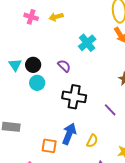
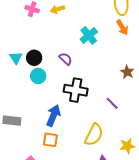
blue arrow: (69, 134) -> (53, 116), moved
yellow semicircle: (92, 141) -> (94, 135), size x1.6

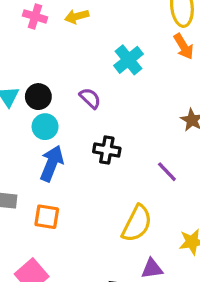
black cross: (76, 90) -> (107, 150), size x0.7
blue arrow: (53, 116) -> (52, 163), moved
orange square: (50, 140) -> (47, 217), moved

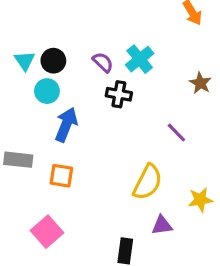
cyan cross: (129, 60) -> (140, 59), moved
cyan circle: (45, 127) -> (47, 91), moved
black cross: (107, 150) -> (119, 94), moved

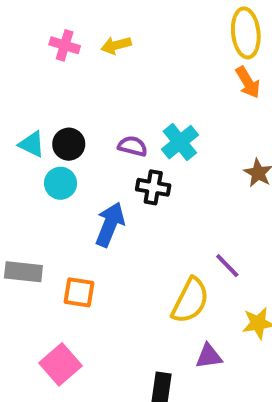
cyan triangle: (25, 61) -> (32, 144), turned -30
purple semicircle: (103, 62) -> (133, 146), turned -30
blue arrow: (66, 125) -> (110, 224), moved
purple line: (176, 133) -> (227, 266), moved

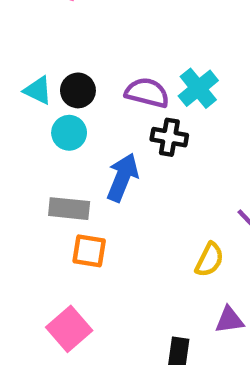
purple semicircle: (133, 146) -> (147, 93), size x1.4
gray rectangle: (23, 272) -> (69, 209), moved
yellow semicircle: (190, 301) -> (209, 260), size x0.7

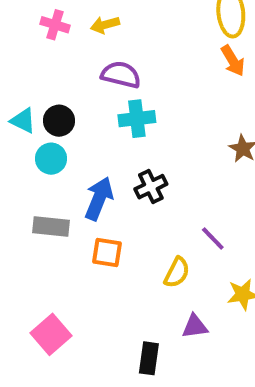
cyan cross: (198, 88) -> (137, 119), moved, turned 32
purple semicircle: (147, 93) -> (121, 75), moved
black cross: (169, 137) -> (151, 187), moved, turned -36
orange square: (89, 251) -> (107, 252), moved

